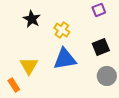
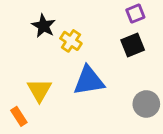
yellow cross: (62, 30) -> (71, 41), moved
black square: (101, 47) -> (133, 45), moved

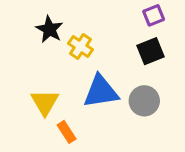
gray circle: (146, 104) -> (144, 101), moved
orange rectangle: (19, 116) -> (67, 132), moved

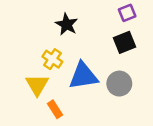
black star: (49, 29) -> (67, 24), moved
yellow cross: (81, 46) -> (52, 59), moved

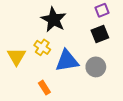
black star: (67, 24) -> (54, 20), size x1.4
yellow triangle: (37, 85) -> (16, 57), moved

